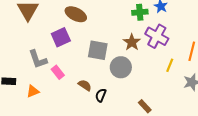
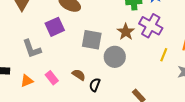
pink rectangle: (58, 72) -> (52, 78), moved

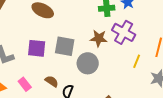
purple square: (55, 27) -> (37, 48), moved, turned 30
brown star: (126, 32) -> (99, 38), turned -30

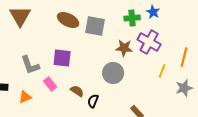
gray square: (65, 46) -> (95, 26), moved
pink rectangle: (25, 84) -> (50, 84), moved

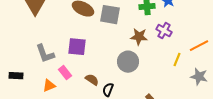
purple cross: (149, 42) -> (164, 31), size x0.7
orange line: (184, 57) -> (199, 46), turned 48
gray star: (184, 88) -> (199, 77), turned 30
orange triangle: (25, 97) -> (49, 86), moved

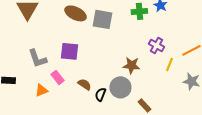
purple cross: (164, 31) -> (156, 45), moved
brown star: (139, 37) -> (131, 65), moved
gray circle: (128, 62) -> (120, 87), moved

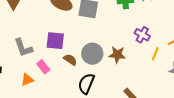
brown semicircle: (84, 84) -> (70, 60), moved
gray circle: (120, 87) -> (92, 54), moved
black semicircle: (100, 94) -> (86, 84), size x1.5

